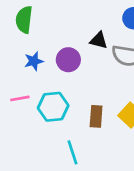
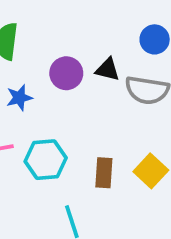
purple circle: (68, 60) -> (66, 73), moved

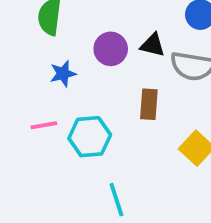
brown rectangle: (104, 173) -> (149, 104), moved

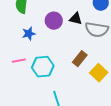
brown rectangle: (149, 104) -> (80, 59), moved, turned 35

